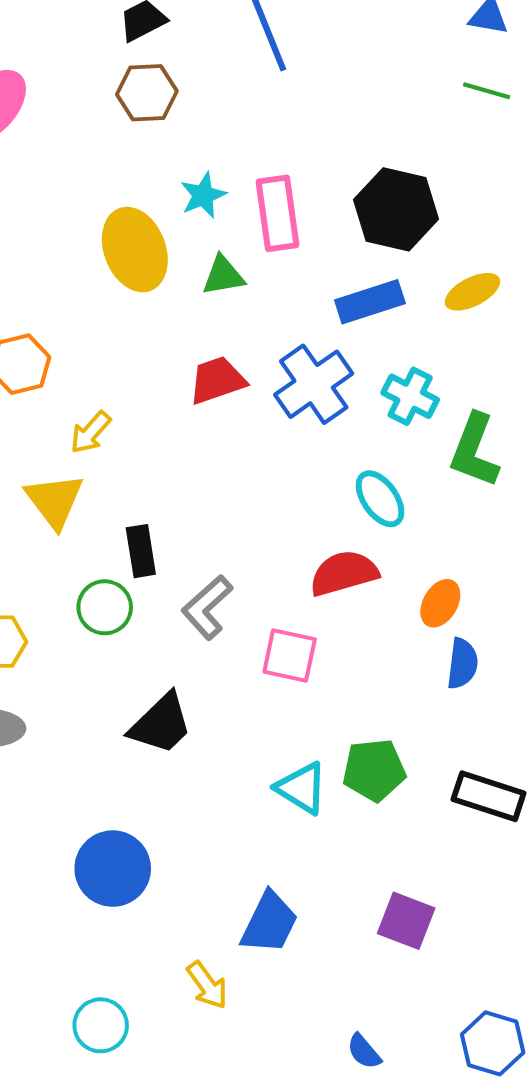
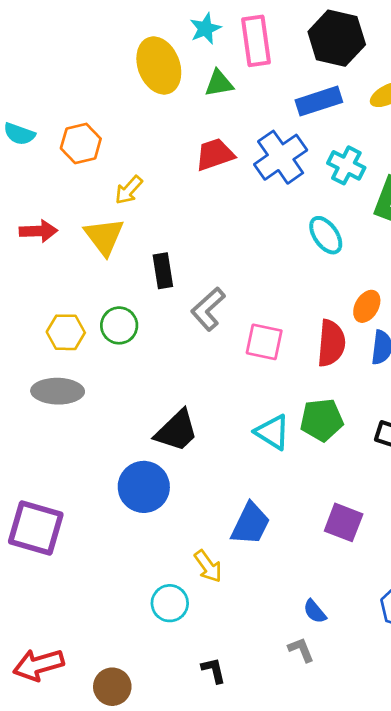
red semicircle: (344, 573) -> (331, 343), moved, turned 111
green circle: (105, 607) -> (119, 325), moved
black trapezoid: (161, 724) -> (177, 431), moved
cyan circle: (101, 1025) -> (170, 603), moved

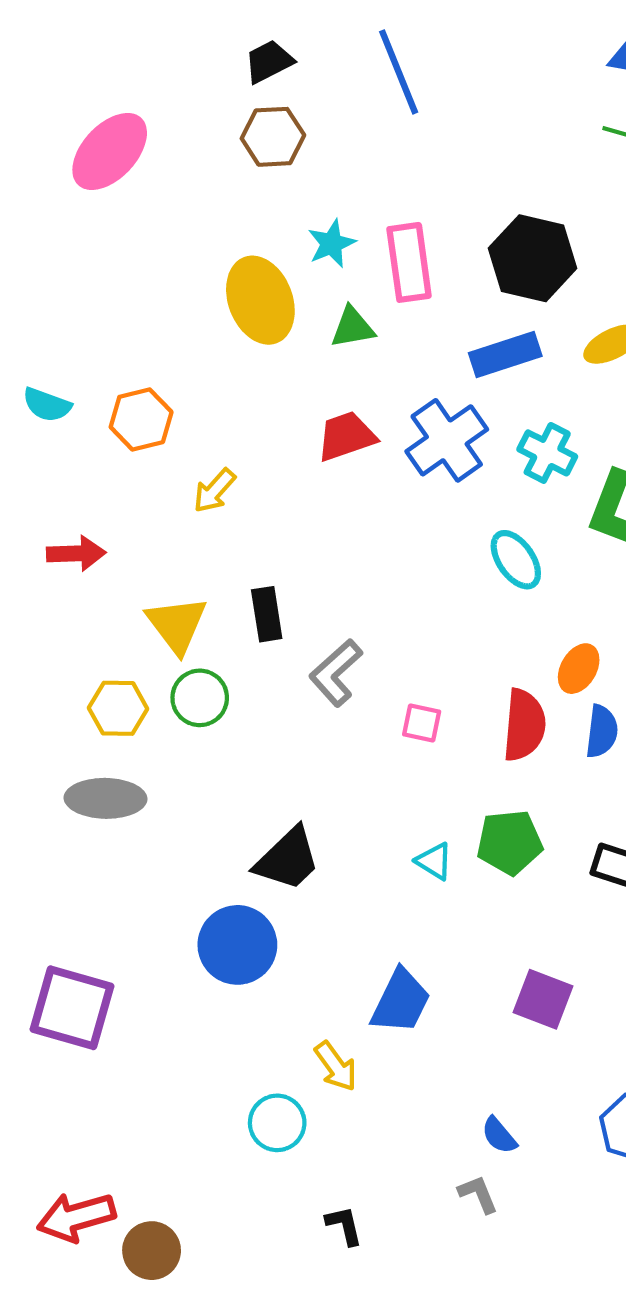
yellow triangle: (104, 237) -> (177, 625), moved
pink square: (264, 342) -> (422, 723), size x0.7
cyan triangle: (272, 432) -> (434, 861), size x0.7
brown circle: (112, 687) -> (152, 1251), moved

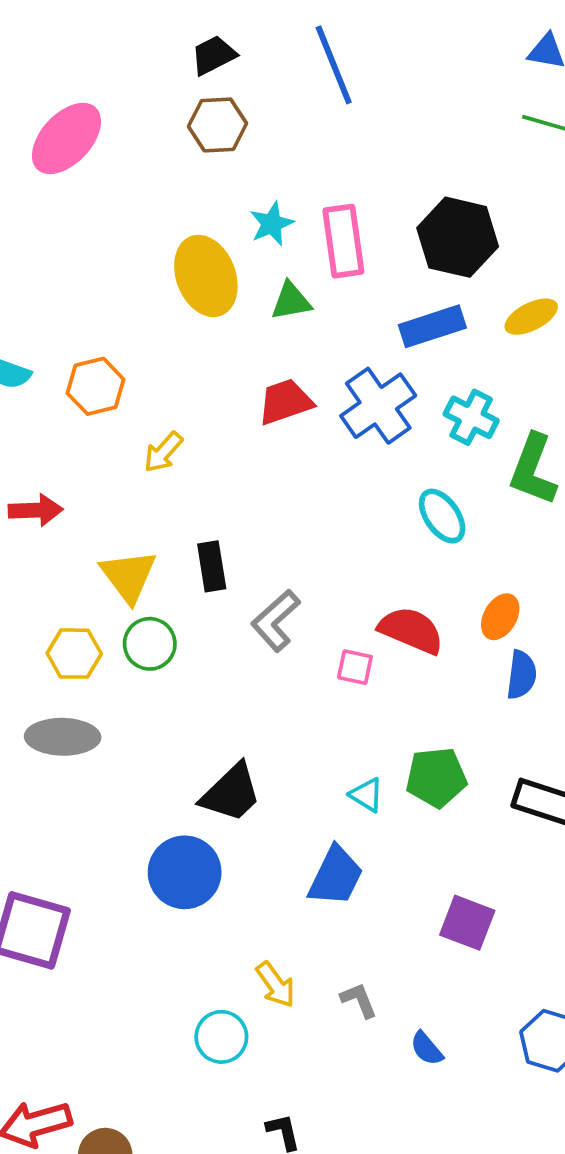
red semicircle: (524, 725) -> (411, 630), moved, turned -72
blue trapezoid: (401, 1001) -> (336, 876), moved
gray L-shape: (478, 1194) -> (359, 1000), moved

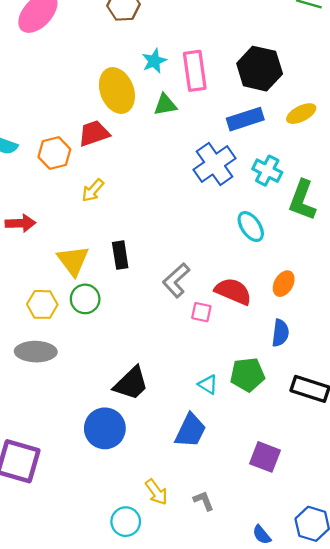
red trapezoid: (285, 402) -> (94, 133), moved
gray L-shape: (276, 621) -> (176, 280), moved
blue semicircle: (521, 675) -> (280, 333), moved
blue semicircle: (427, 1049) -> (262, 535), moved

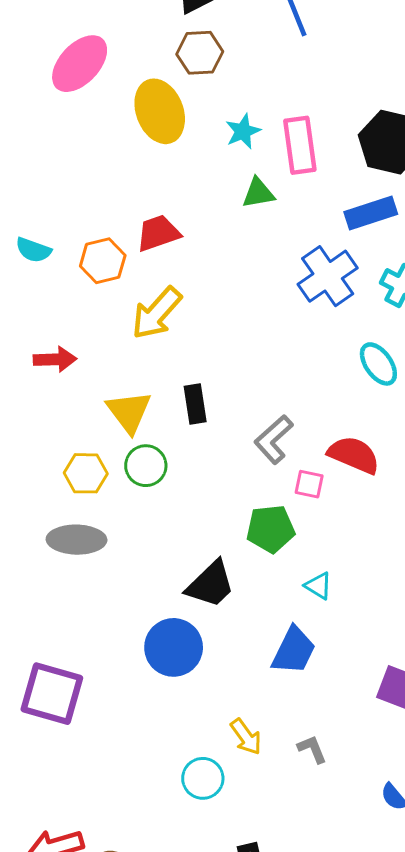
yellow ellipse: (117, 91) -> (160, 111), moved
yellow arrow: (93, 190) -> (157, 313), size x1.6
green pentagon: (247, 375) -> (271, 529), moved

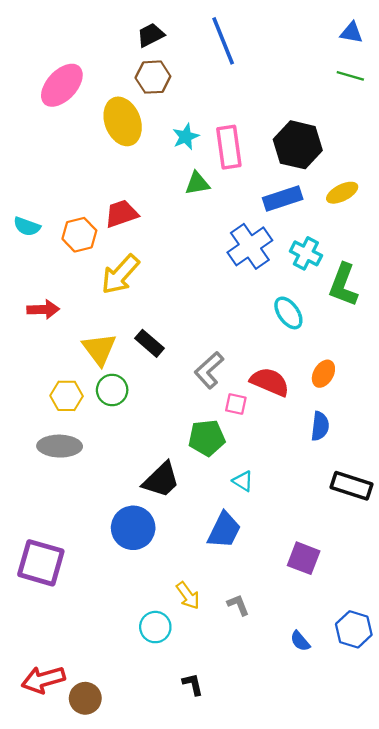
black rectangle: (195, 404) -> (149, 343), turned -40

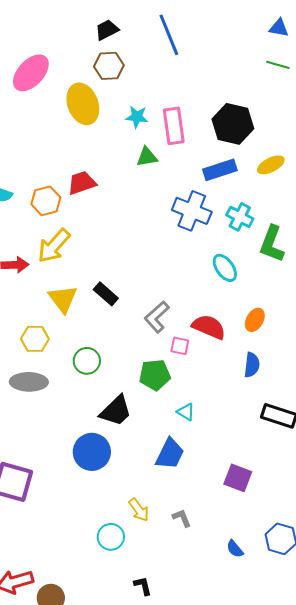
cyan star: (186, 137) -> (137, 117), turned 30
blue cross: (250, 246) -> (192, 211), turned -33
yellow arrow: (120, 274) -> (54, 246), moved
green circle: (112, 390) -> (87, 361), moved

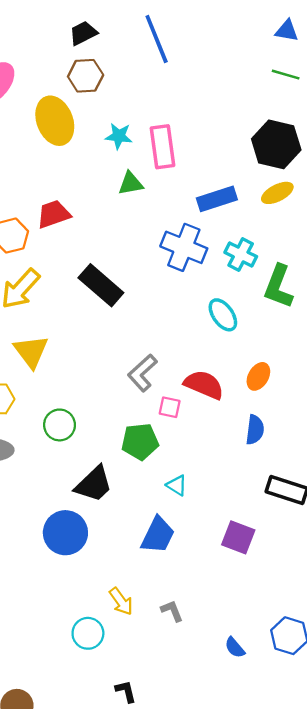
black hexagon: (233, 124) -> (276, 144), moved
black rectangle: (106, 294) -> (101, 285), moved, size x1.5
purple square: (238, 478) -> (238, 537), moved

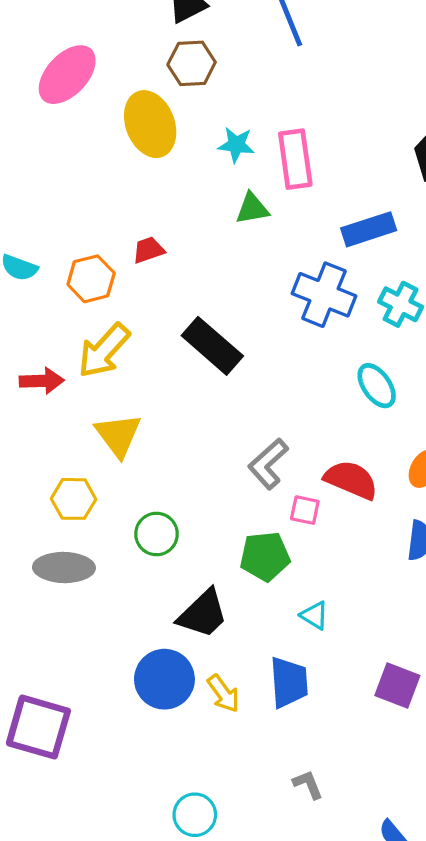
red trapezoid: (54, 214) -> (149, 250), size x0.7
blue trapezoid: (158, 535) -> (289, 682), turned -30
yellow arrow: (121, 601) -> (223, 694), moved

